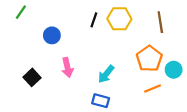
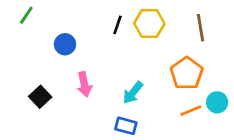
cyan circle: (174, 70) -> (217, 102), moved

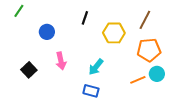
yellow hexagon: (149, 24) -> (114, 33), moved
brown line: (201, 28) -> (145, 20), turned 36
orange pentagon: (187, 73) -> (149, 50), moved, turned 30

